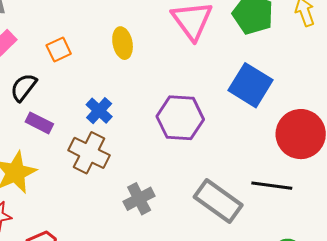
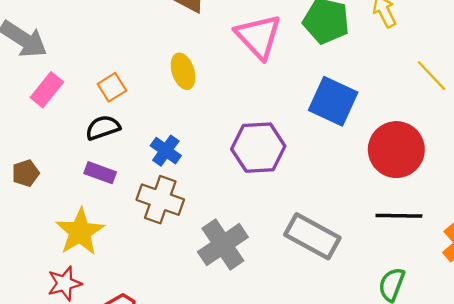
black semicircle: (24, 87) -> (103, 128), moved, turned 40
black line: (272, 186) -> (399, 216), moved
gray cross: (139, 199) -> (223, 245), size x1.4

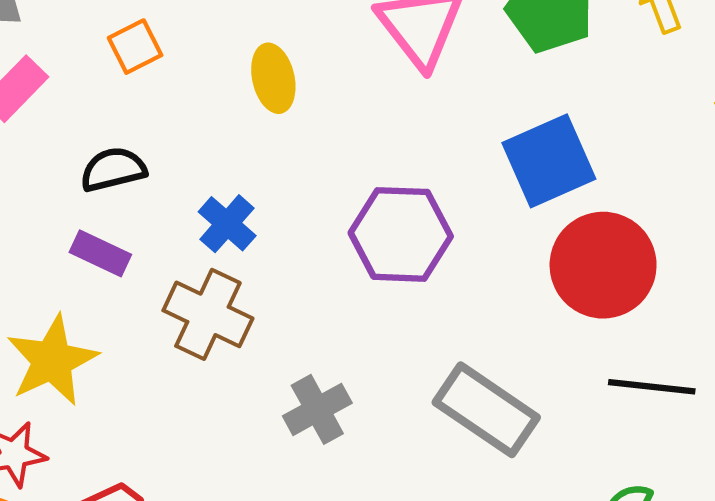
orange square: (112, 87) -> (135, 47), moved
blue square: (333, 101) -> (549, 161), turned 36
red circle: (396, 150) -> (603, 265), moved
gray cross: (223, 245) -> (317, 409), size x0.7

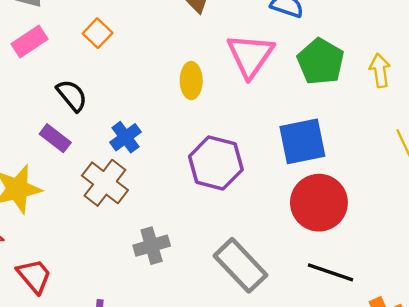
orange square: (135, 47) -> (98, 33), turned -32
yellow ellipse: (273, 78) -> (191, 81), moved
black semicircle: (113, 169) -> (72, 95), turned 52

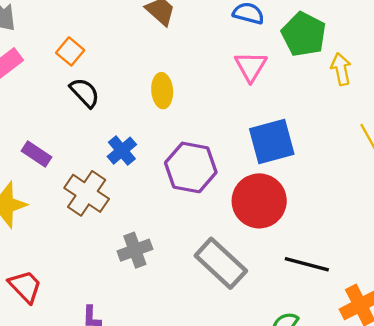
pink triangle: (250, 55) -> (251, 66), moved, size x0.7
green pentagon: (321, 62) -> (304, 34), moved
black semicircle: (72, 95) -> (85, 93), moved
blue cross: (126, 137) -> (122, 151), moved
red circle: (319, 203) -> (259, 201), moved

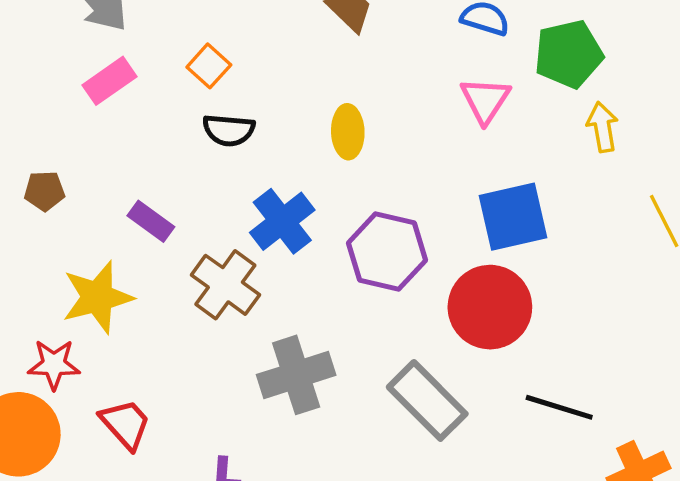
green pentagon: (304, 34) -> (569, 54), turned 30
yellow arrow: (341, 69) -> (602, 127), moved
black semicircle: (85, 93) -> (229, 130), turned 136
blue cross: (122, 151) -> (282, 221), size x1.4
gray cross: (135, 250) -> (296, 375), size x1.4

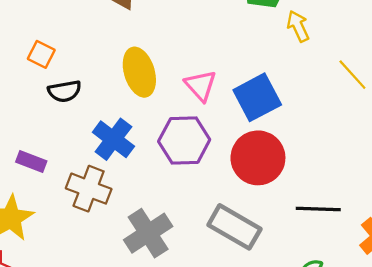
pink triangle: (485, 100) -> (201, 86), moved
yellow ellipse: (348, 132) -> (139, 72), size x1.4

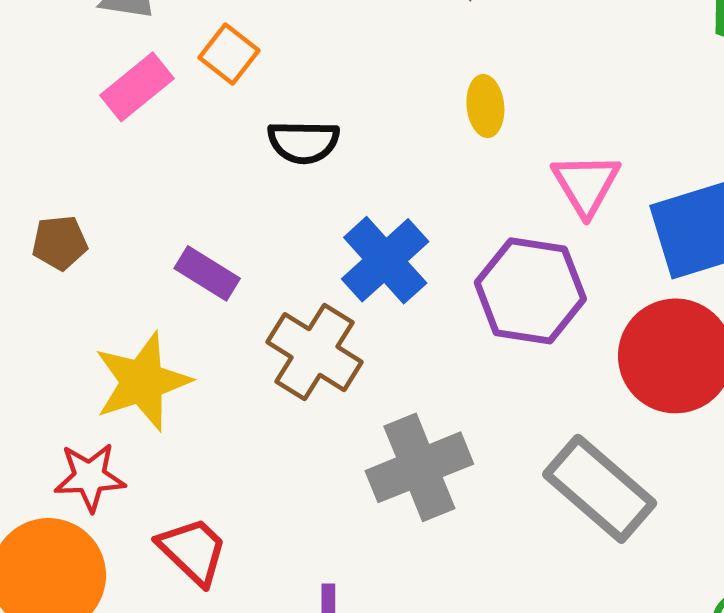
orange square: (41, 54) -> (229, 54), moved
yellow ellipse: (139, 72) -> (485, 106), moved, size x0.6

